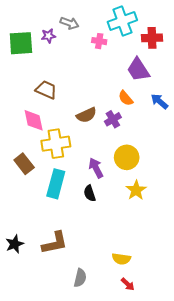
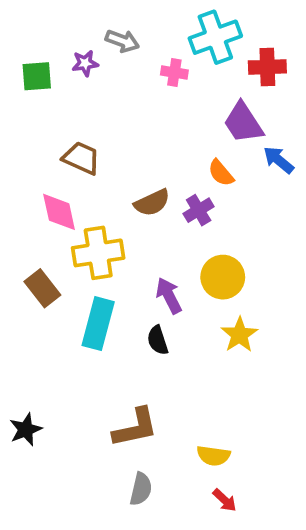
green square: (21, 43) -> (37, 76), size x0.7
blue arrow: (159, 101) -> (279, 160), moved
brown L-shape: (55, 243) -> (135, 428), moved

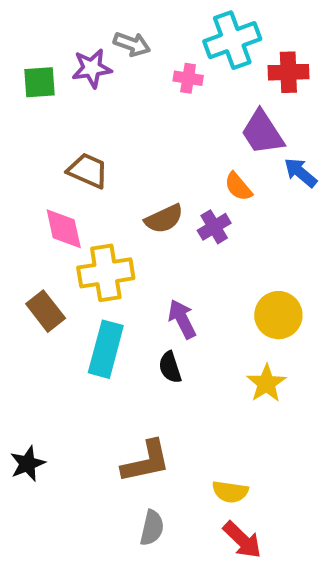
purple star: (85, 63) -> (92, 68), size x1.4
yellow circle: (223, 277) -> (278, 315), moved
yellow star: (239, 335) -> (266, 383), moved
red arrow: (225, 500) -> (242, 540), size x1.5

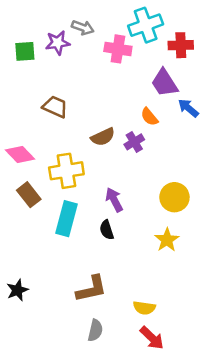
pink cross: (188, 78) -> (118, 49), size x1.5
pink diamond: (64, 229) -> (20, 154), moved, turned -32

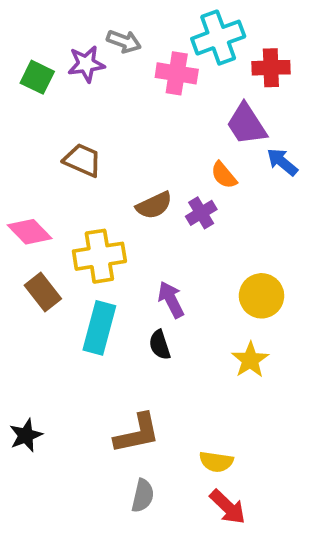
green square: (25, 51) -> (37, 77), turned 30

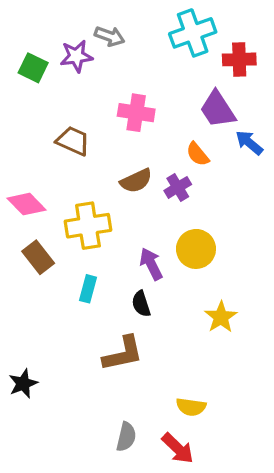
pink cross: (177, 73) -> (136, 113), moved
yellow circle: (262, 296) -> (196, 249), moved
cyan rectangle: (99, 328) -> (88, 289), size x0.6
brown L-shape: (137, 433) -> (123, 354), moved
red arrow: (228, 507) -> (178, 448), moved

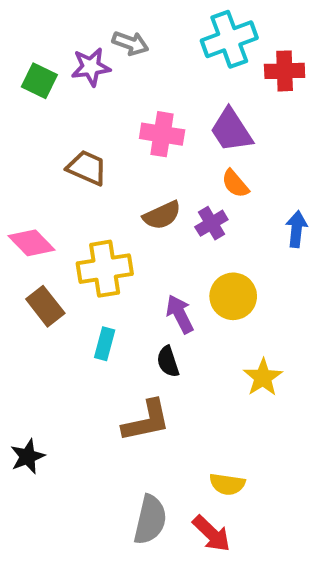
purple trapezoid: (218, 109) -> (231, 130), moved
blue arrow: (249, 143) -> (296, 229), moved, turned 56
gray semicircle: (126, 437) -> (150, 520), size x1.4

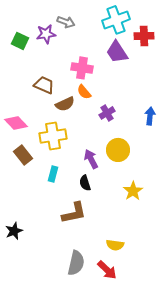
purple trapezoid: (231, 130) -> (117, 52), moved
orange semicircle: (235, 184) -> (84, 92), moved
brown semicircle: (162, 215) -> (65, 104), moved

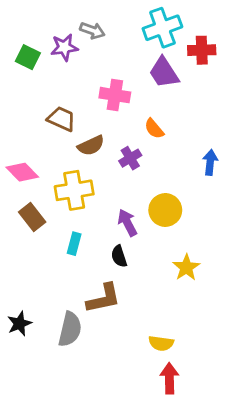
orange semicircle: (84, 92) -> (154, 129), moved
purple cross: (107, 113) -> (130, 158), moved
gray semicircle: (76, 263) -> (70, 329), moved
red arrow: (107, 270) -> (169, 378), moved, turned -135

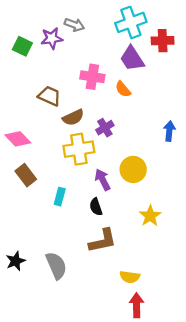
orange semicircle: (154, 129) -> (123, 89), moved
yellow cross: (74, 190) -> (79, 149), moved
brown L-shape: (104, 298) -> (103, 241), moved
gray semicircle: (70, 329) -> (56, 266), turned -36

